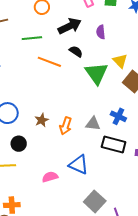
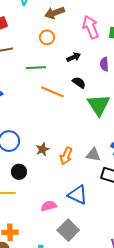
black arrow: (70, 26) -> (74, 57), size x0.6
gray square: (95, 201) -> (68, 230), moved

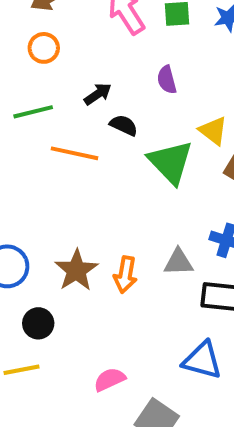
black arrow: (74, 57) -> (98, 94), moved
brown star: (43, 149) -> (76, 270), size x1.5
blue triangle: (78, 195) -> (202, 360), moved

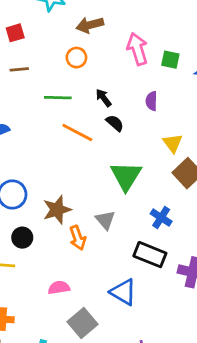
black arrow: (98, 94) -> (103, 98), turned -108
green triangle: (171, 162) -> (126, 176), moved
gray triangle: (178, 262) -> (105, 220), moved, turned 35
orange arrow: (125, 275) -> (78, 238), moved, turned -45

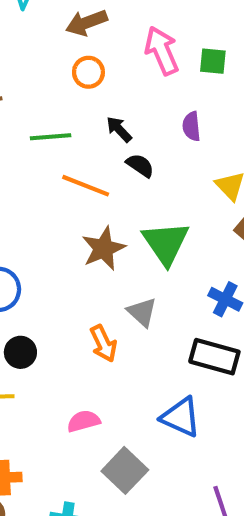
orange circle: (76, 58) -> (88, 72), moved
brown star: (57, 210) -> (103, 248), moved

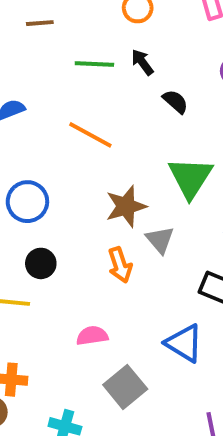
black arrow: (119, 129) -> (142, 62), moved
orange line: (86, 186) -> (90, 135), moved
brown star: (103, 248) -> (126, 206), moved

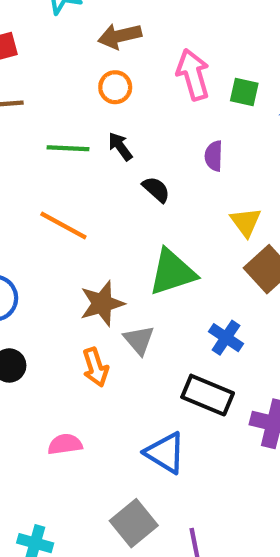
green triangle: (190, 178) -> (172, 272), turned 39
gray square: (125, 387) -> (134, 523), moved

